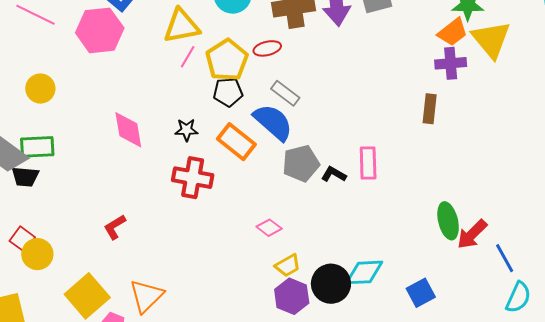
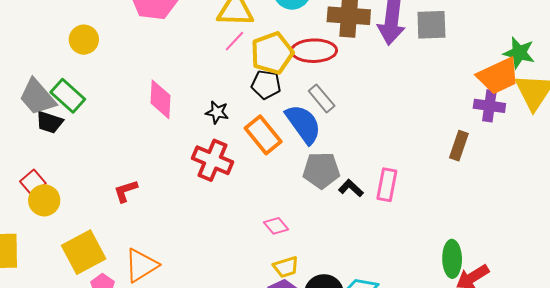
orange trapezoid: (453, 32) -> (498, 76), size x1.4
red ellipse: (267, 48) -> (314, 51), size x1.6
green rectangle: (37, 147) -> (68, 96), turned 32

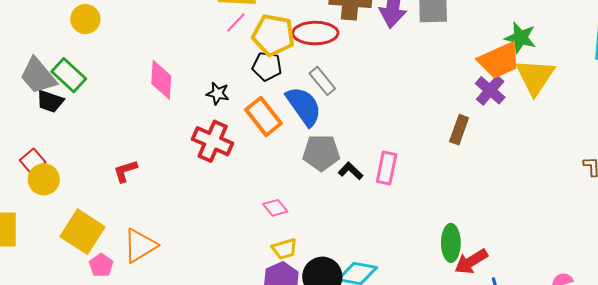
yellow pentagon: (272, 53) -> (273, 35), turned 30
purple cross: (489, 106) -> (490, 90), turned 32
yellow square: (84, 252) -> (82, 232), turned -30

